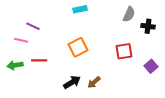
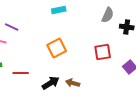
red line: (39, 60) -> (21, 73), moved
brown arrow: (94, 82) -> (73, 83), turned 56

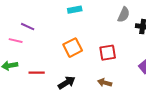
red square: (103, 52) -> (108, 53), moved
brown arrow: (73, 83) -> (105, 83), moved

